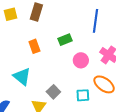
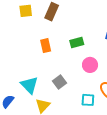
cyan triangle: (22, 77) -> (29, 85), moved
gray square: (53, 92) -> (59, 82), moved

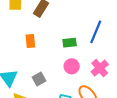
green rectangle: (77, 43) -> (70, 43), moved

